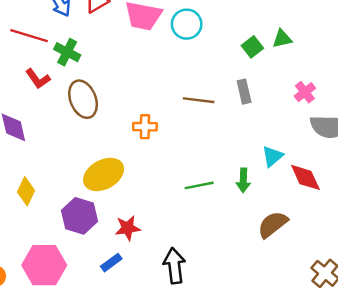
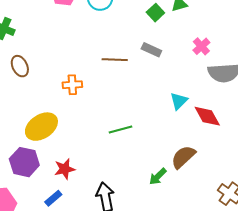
gray rectangle: (244, 92) -> (151, 50), turned -48
brown ellipse: (83, 99) -> (20, 66), size x0.7
green arrow: (243, 180) -> (158, 177), moved, turned 48

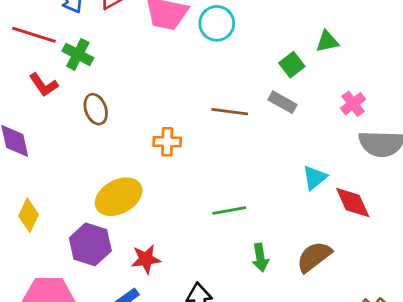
green square: (155, 13) -> (292, 65), moved
green arrow: (158, 177) -> (260, 258), moved, turned -60

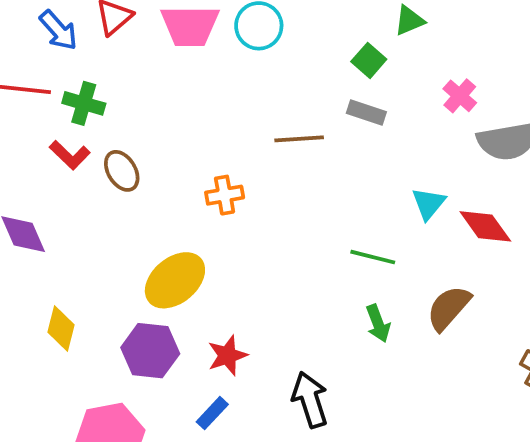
red L-shape: (44, 85) -> (70, 155), moved
green line: (229, 211) -> (373, 257), moved, turned 36

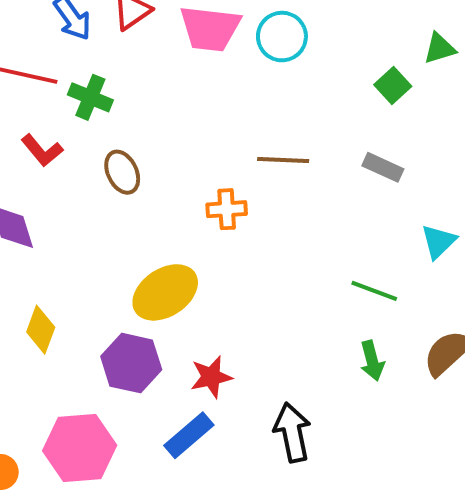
gray rectangle: (366, 112) -> (383, 167), moved
brown line: (299, 139) -> (283, 160), moved
red L-shape: (70, 155) -> (42, 150), moved
blue rectangle: (212, 413) -> (189, 435), size x1.4

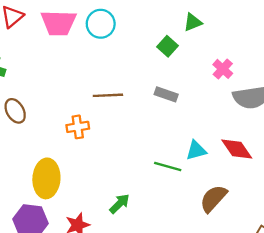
cyan triangle: (439, 241) -> (196, 150), moved, turned 35
yellow ellipse: (165, 292) -> (46, 178), turned -48
green arrow: (372, 361) -> (119, 204), moved, turned -115

